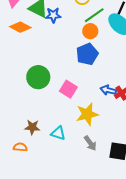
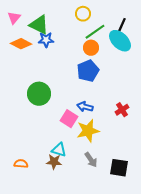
blue star: (53, 15) -> (46, 40), moved
pink square: (68, 89) -> (69, 119), moved
blue arrow: (108, 90) -> (85, 107), moved
brown star: (32, 127) -> (54, 162), moved

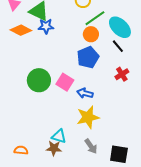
black line: (122, 25) -> (118, 46), moved, turned -64
red cross: (122, 110) -> (122, 74), moved
pink square: (69, 119) -> (65, 82), moved

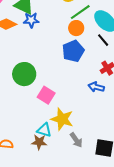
pink square: (65, 82) -> (46, 95), moved
blue arrow: (85, 93) -> (96, 87), moved
yellow star: (88, 117) -> (62, 119), moved, turned 30

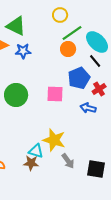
blue star: (31, 20) -> (23, 51), moved
blue pentagon: (73, 51) -> (79, 78), moved
pink square: (46, 95) -> (55, 94), moved, turned -30

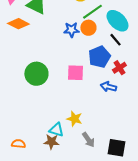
blue star: (23, 51) -> (71, 30), moved
yellow star: (54, 140) -> (74, 119), size x0.7

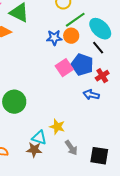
blue pentagon: (99, 57) -> (82, 65), turned -30
pink square: (75, 73) -> (64, 68), moved, turned -36
green circle: (36, 74) -> (14, 102), moved

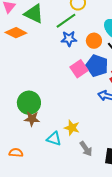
green line: (75, 20) -> (66, 21), moved
orange circle: (71, 36) -> (94, 41), moved
brown star: (34, 150) -> (32, 119), moved

